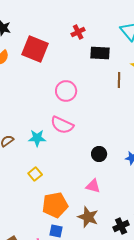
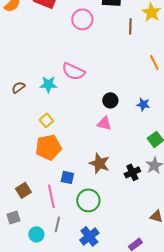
pink circle: (66, 91) -> (82, 19), moved
pink triangle: (93, 186) -> (104, 123), moved
orange pentagon: (55, 205) -> (48, 147), moved

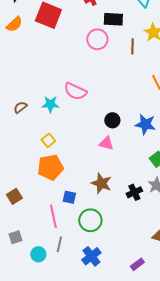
pink circle: (82, 19) -> (97, 39), moved
blue star: (143, 104) -> (145, 124), size x1.5
brown square: (23, 190) -> (14, 196), moved

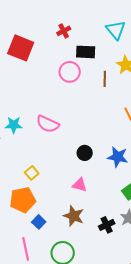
cyan star: (50, 104) -> (14, 125), moved
yellow square: (48, 140) -> (32, 173), moved
pink triangle: (106, 143) -> (80, 185), moved
blue square: (69, 197) -> (39, 222), moved, turned 32

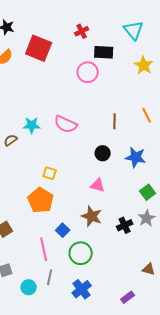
brown line: (105, 79) -> (115, 121), moved
yellow square: (32, 173) -> (50, 173), turned -32
orange pentagon: (23, 200) -> (41, 200), turned -30
blue square: (39, 222) -> (63, 230), moved

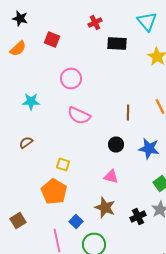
red square: (39, 48) -> (52, 40), size x0.6
pink circle: (88, 72) -> (71, 78), moved
cyan star: (32, 125) -> (31, 102), moved
brown semicircle: (11, 140) -> (26, 142), moved

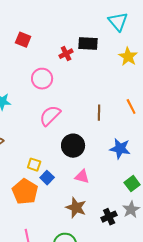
red cross: (95, 22) -> (66, 54), moved
pink semicircle: (79, 116) -> (50, 116), turned 110
black circle: (116, 144) -> (73, 146), moved, size x1.5
blue square: (76, 222) -> (47, 178), moved

